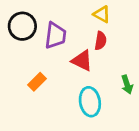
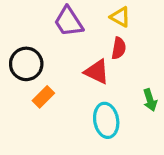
black circle: (22, 26) -> (26, 64), moved
purple trapezoid: (55, 35) -> (69, 22), moved, turned 140

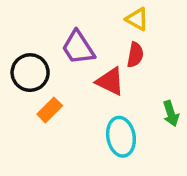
purple trapezoid: (69, 22) -> (78, 48), moved

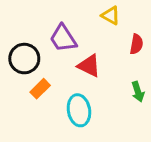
red semicircle: (135, 55) -> (136, 44), moved
cyan ellipse: (121, 137) -> (79, 110), moved

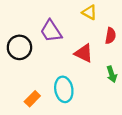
red triangle: (89, 66) -> (84, 53), moved
orange rectangle: (40, 89) -> (32, 99), moved

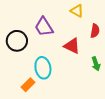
cyan ellipse: (64, 89) -> (43, 68), moved

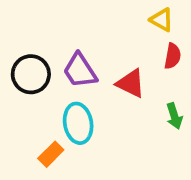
yellow triangle: (77, 11) -> (162, 20), moved
purple trapezoid: (44, 27) -> (80, 71), moved

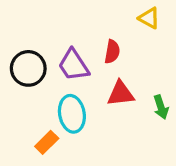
red semicircle: (173, 56) -> (112, 52), moved
red triangle: (131, 83) -> (121, 94), moved, turned -32

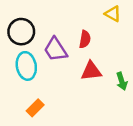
black circle: (28, 68) -> (21, 32), moved
cyan ellipse: (72, 114) -> (26, 66), moved

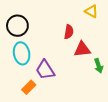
purple trapezoid: (56, 49) -> (45, 70), moved
red triangle: (91, 71) -> (82, 49), moved

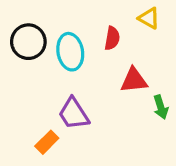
red semicircle: (69, 32) -> (112, 38), moved
cyan ellipse: (22, 53) -> (70, 52), moved

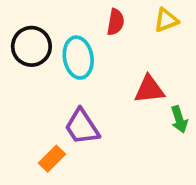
yellow triangle: (149, 18) -> (166, 20), turned -50
red semicircle: (112, 38) -> (116, 22), moved

